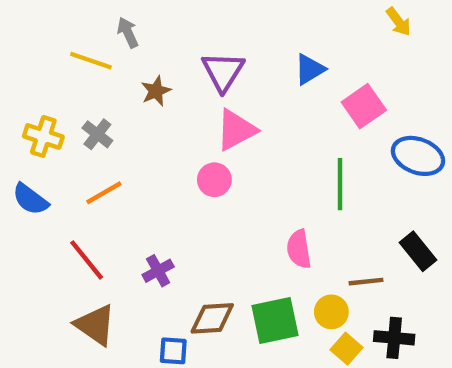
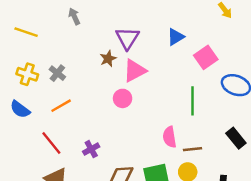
yellow line: (91, 61) -> (26, 32), moved
brown star: (156, 91) -> (108, 59), moved
brown line: (366, 282) -> (192, 149), moved

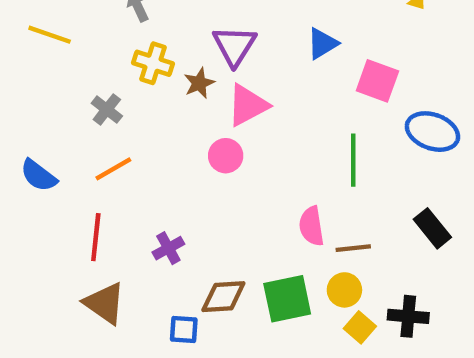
pink square: (206, 57) -> (377, 81), turned -35
yellow cross: (27, 74) -> (153, 63), moved
red line: (51, 143) -> (96, 237), turned 45

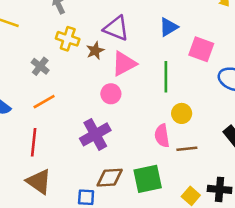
purple triangle: (234, 46) -> (116, 28), turned -40
green line: (353, 160) -> (166, 77), moved
purple cross: (168, 248) -> (95, 134), moved, size x1.6
yellow circle: (344, 290) -> (182, 113), moved

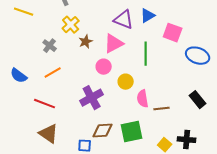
purple triangle: (116, 28) -> (124, 20), moved
yellow cross: (68, 39) -> (71, 25), turned 30
brown star: (95, 51) -> (86, 42), moved
yellow circle: (182, 113) -> (126, 82), moved
red line: (34, 142) -> (45, 104), turned -75

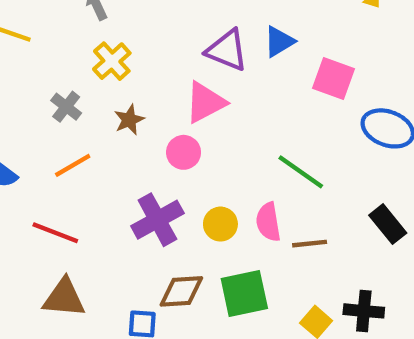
brown star: (86, 42) -> (129, 120), moved
green line: (146, 54) -> (301, 172), moved, turned -55
yellow circle: (126, 82) -> (220, 224), moved
brown triangle: (49, 134) -> (64, 298), turned -30

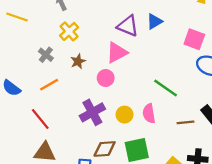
pink square: (333, 78) -> (194, 39), moved
red line: (55, 233) -> (40, 119), turned 30
brown line: (310, 244) -> (185, 122), moved

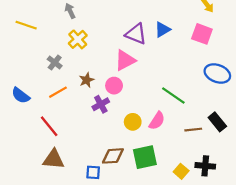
pink square: (194, 39) -> (202, 34), moved
brown star: (78, 61) -> (87, 80), moved
purple cross: (92, 112) -> (101, 104), moved, size x0.7
pink semicircle: (149, 113) -> (157, 121), turned -138

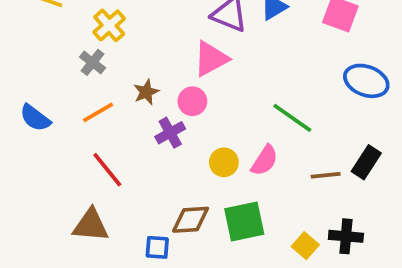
yellow cross: (78, 39) -> (109, 25), moved
black rectangle: (217, 122) -> (366, 162), turned 72
red line: (49, 126) -> (107, 170), moved

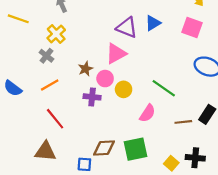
brown star: (146, 92) -> (86, 69), moved
purple cross: (170, 133) -> (92, 97), turned 35
yellow circle: (224, 162) -> (124, 89), moved

